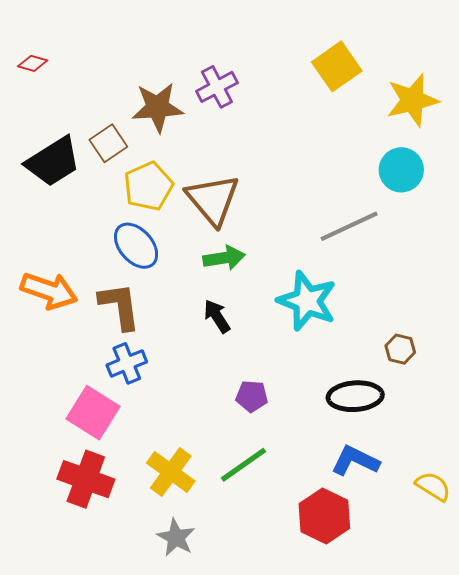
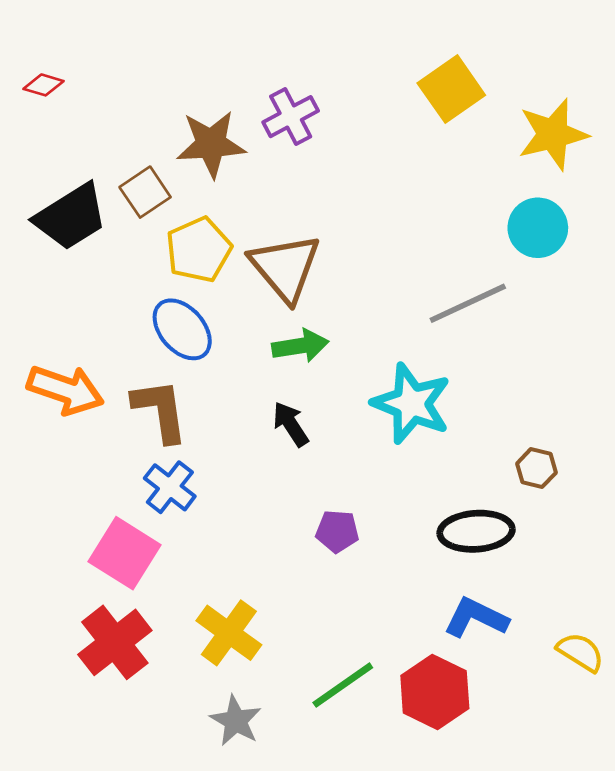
blue cross: (127, 363) -> (170, 487), turned -30
green line: (244, 465) -> (343, 685), moved
red cross: (86, 479) -> (115, 642), turned 32

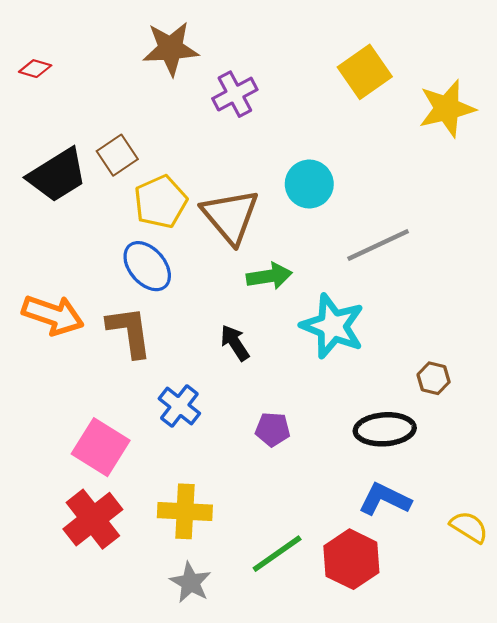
brown star: (211, 144) -> (171, 49), moved
cyan circle: (538, 228) -> (309, 184), moved
green arrow: (300, 346) -> (269, 276), moved
blue cross: (170, 487) -> (179, 406), moved
yellow cross: (229, 633) -> (185, 511), turned -33

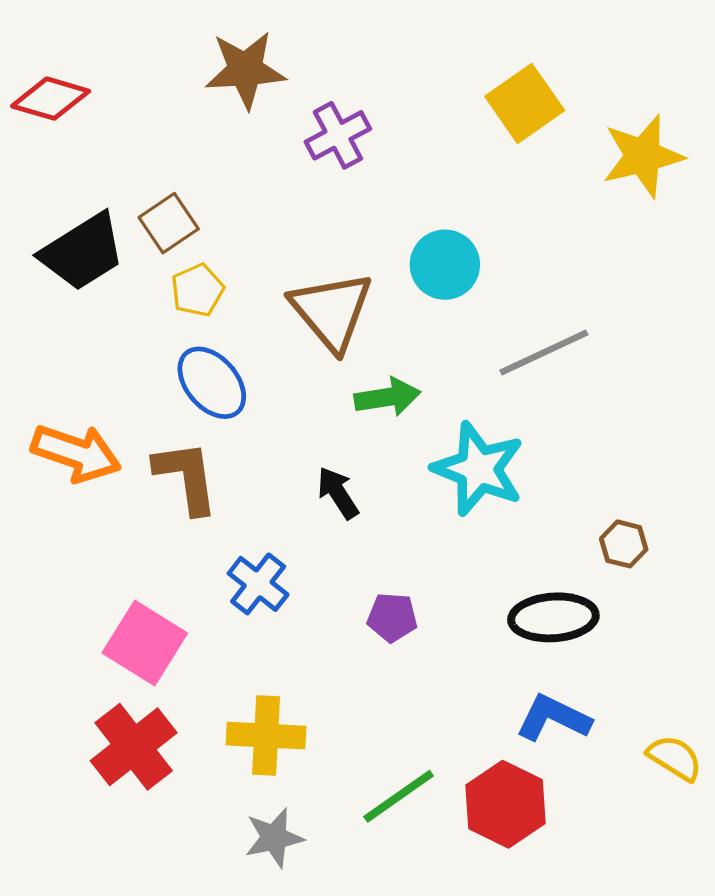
red diamond: (35, 69) -> (51, 99), size x1.6
yellow pentagon: (161, 202) -> (197, 290), moved, size x0.7
gray star: (190, 582) -> (274, 838), turned 30

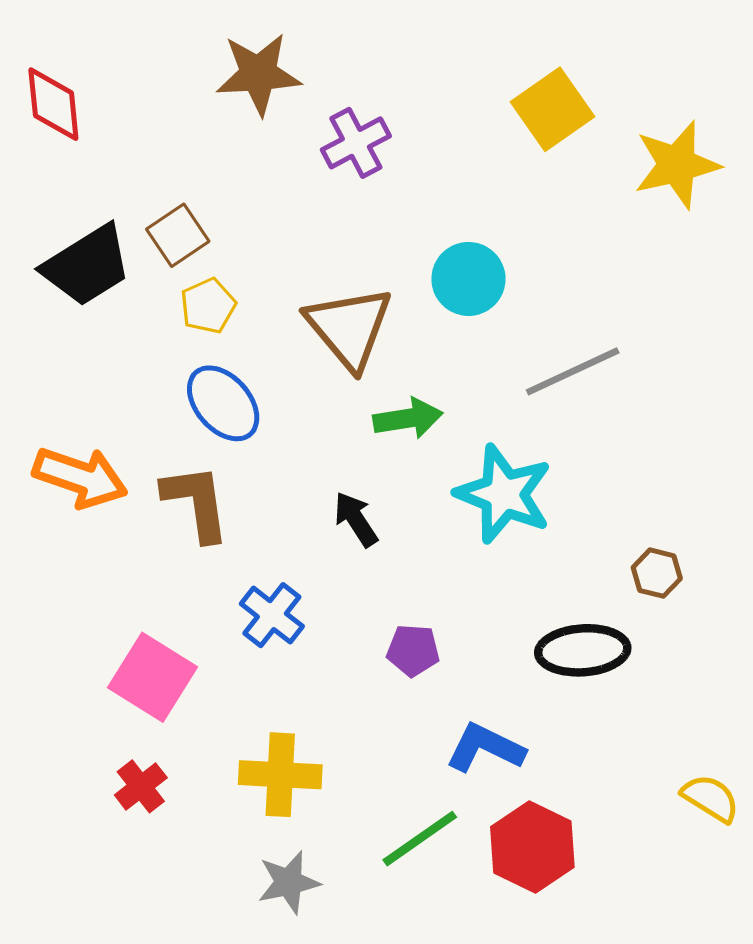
red diamond: (51, 99) -> (53, 104), turned 68
blue L-shape: (553, 718) -> (485, 748), moved
red cross: (134, 747) -> (141, 786), size x0.6

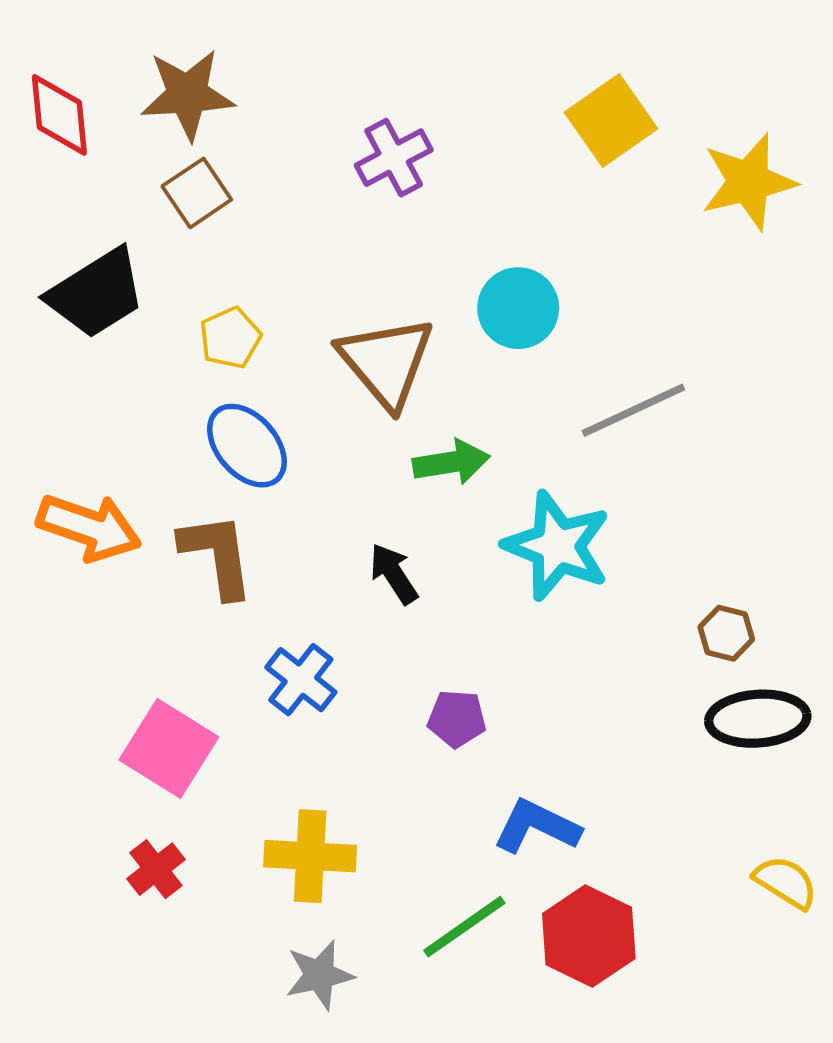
brown star: (258, 74) -> (188, 94), moved
brown square: (178, 235) -> (197, 193), moved
black ellipse: (583, 650) -> (758, 719), moved

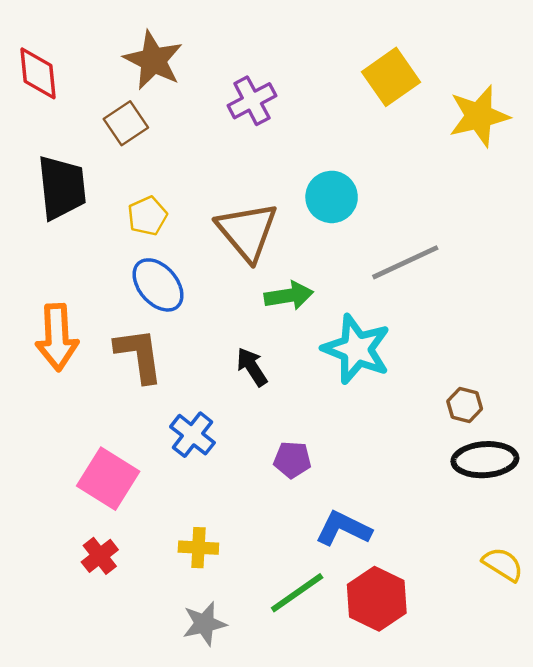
brown star: (188, 94) -> (153, 60), moved, turned 30
black trapezoid: (96, 293) -> (62, 187), turned -64
orange arrow: (89, 527) -> (57, 337), turned 68
yellow cross: (310, 856) -> (198, 548), size x0.7

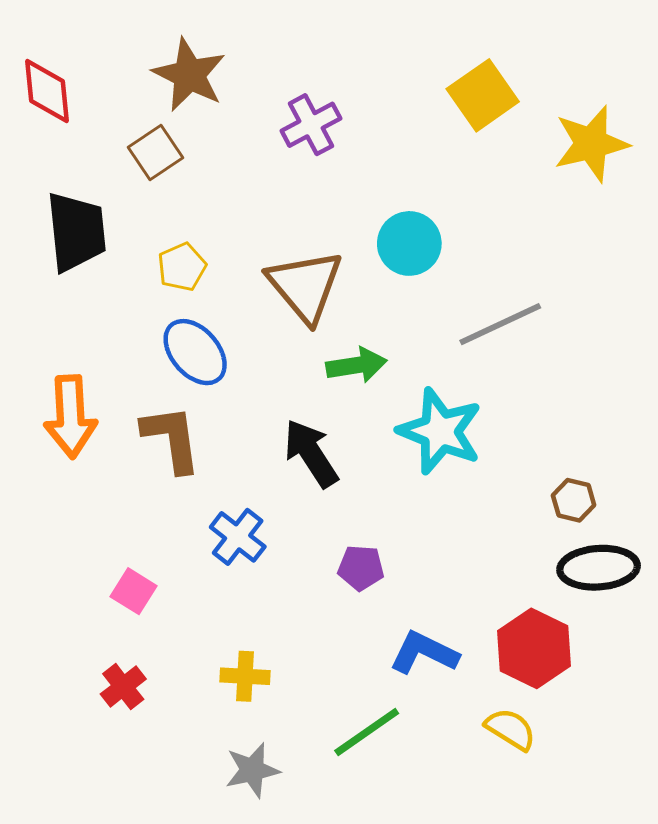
black arrow: (252, 367) -> (311, 453), size x1.4
pink square: (108, 479) -> (133, 591), size x0.6
yellow semicircle: (503, 564) -> (511, 729), moved
red hexagon: (377, 599) -> (534, 648), moved

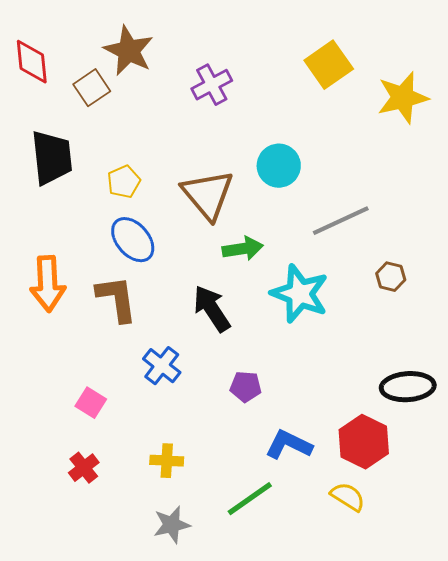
brown square: (155, 153) -> (92, 88), moved
brown hexagon: (574, 500) -> (391, 277), moved

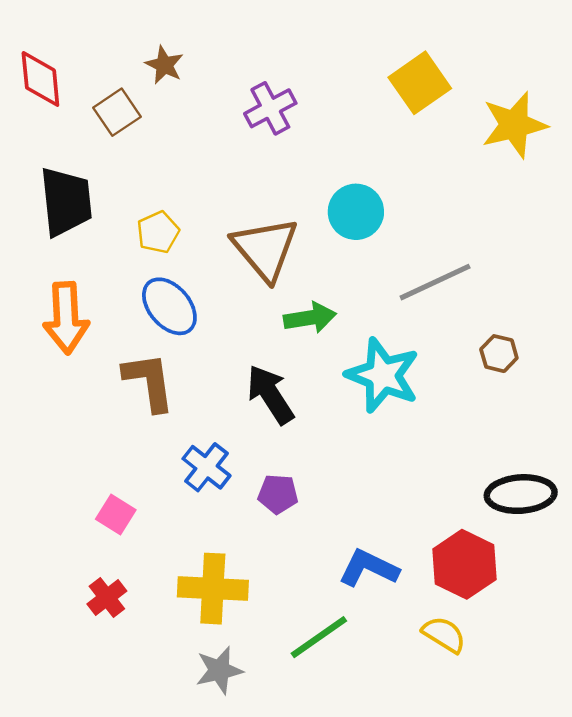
brown star: (129, 51) -> (164, 65), size x0.6
orange arrow: (48, 284) -> (66, 318), moved
purple pentagon: (246, 387) -> (278, 494), moved
yellow cross: (167, 461) -> (213, 589), size x1.6

